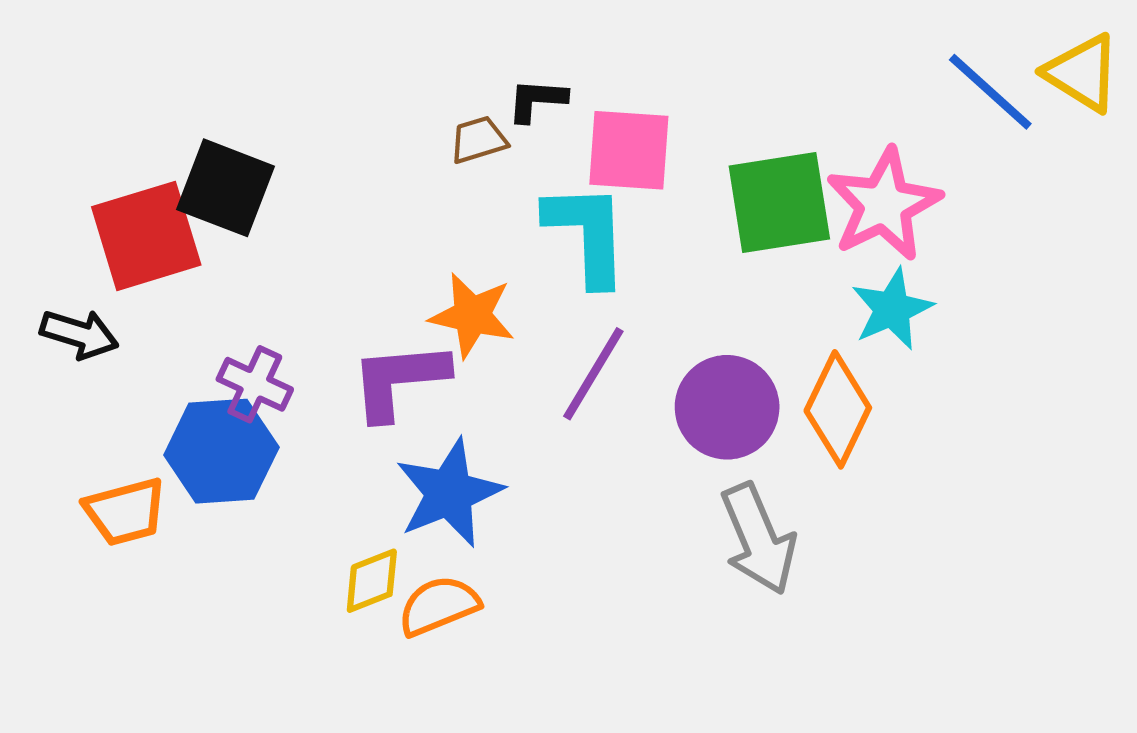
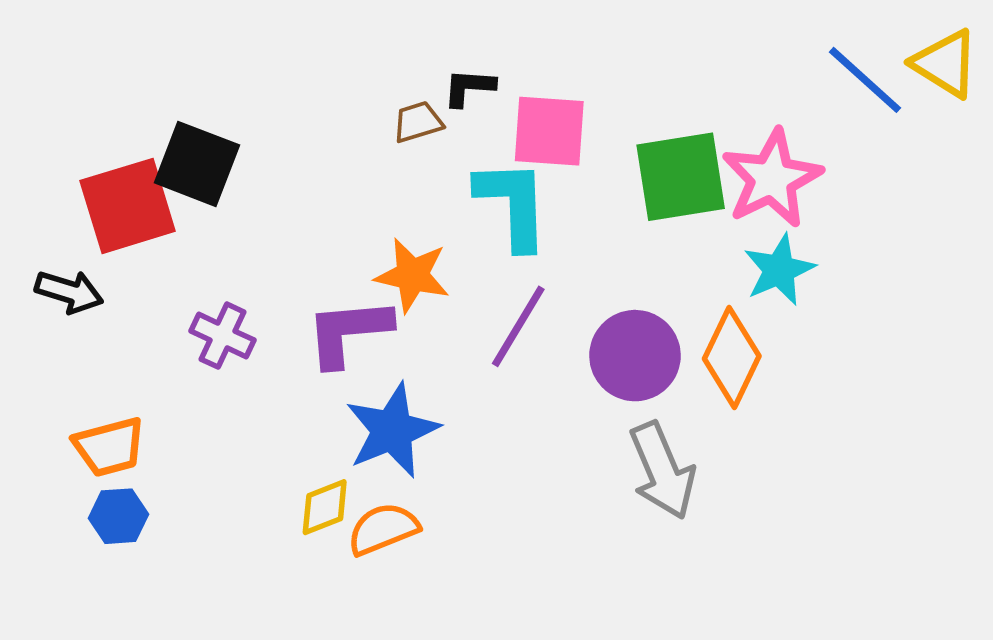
blue hexagon: (221, 451) -> (118, 516), moved, size x0.6

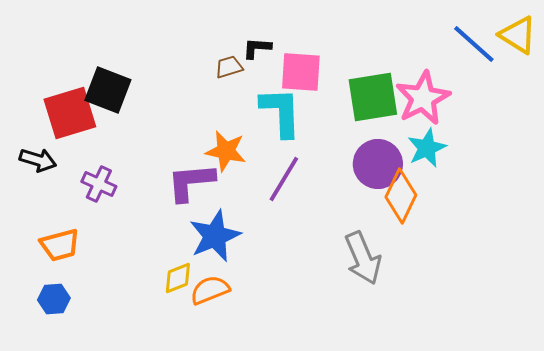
purple cross: (223, 336) -> (99, 184), moved
purple circle: (635, 356) -> (378, 164), moved
blue hexagon: (118, 516) -> (54, 299), moved

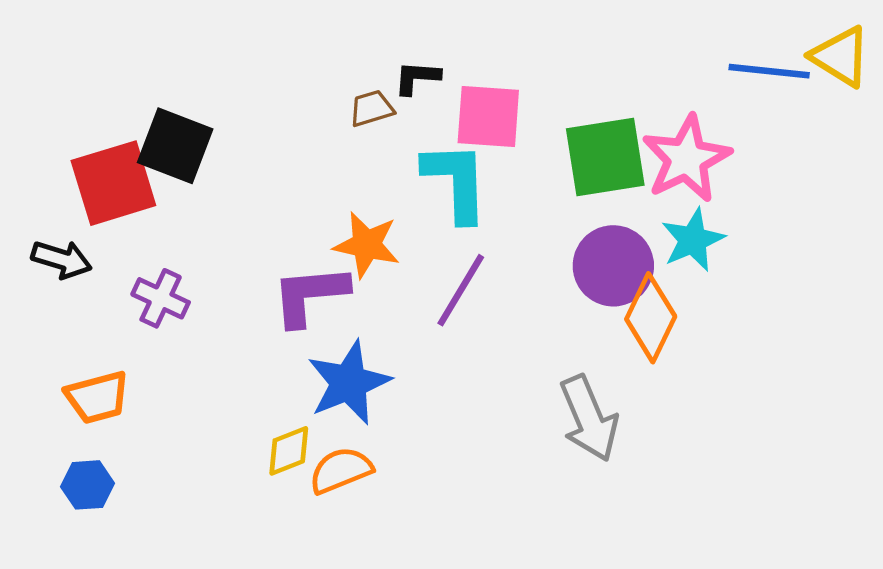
blue line: (474, 44) -> (769, 71), turned -36

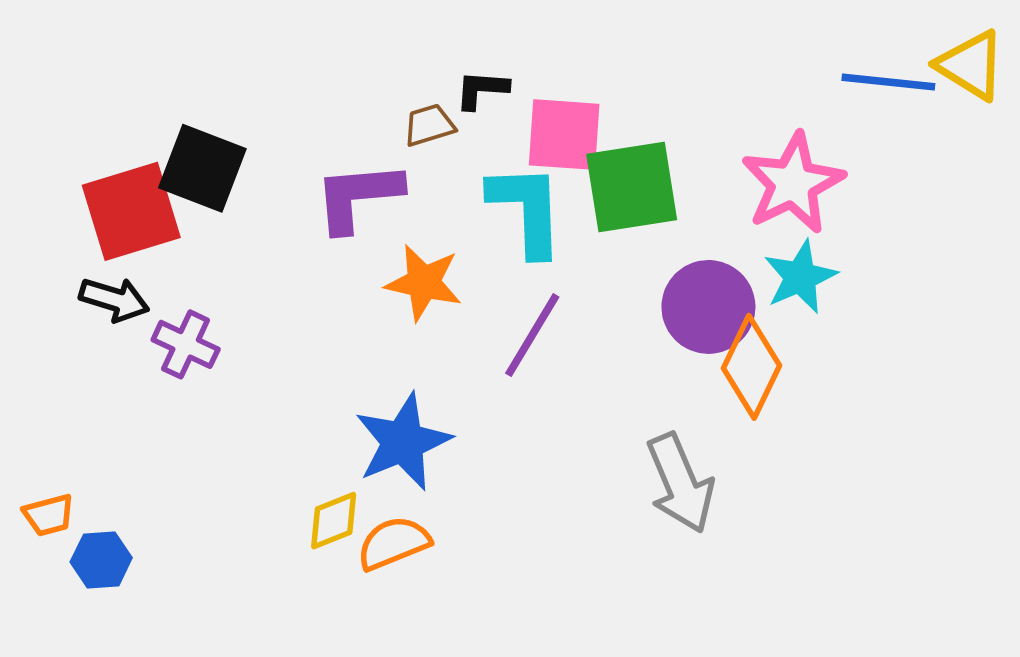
green square: (605, 157) -> (632, 187), moved
black arrow: (62, 259) -> (114, 299), moved
purple L-shape: (310, 295) -> (358, 196), moved
orange trapezoid: (97, 397) -> (49, 515), moved, size x0.7

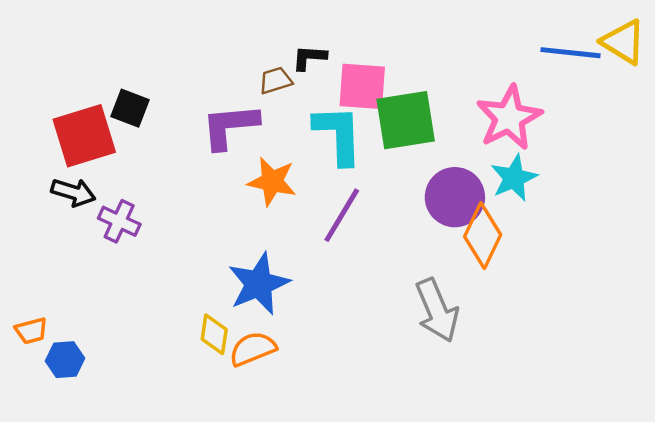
black square: (202, 168) -> (130, 108), size x0.7
yellow diamond: (334, 521) -> (214, 334), turned -60

